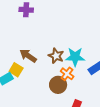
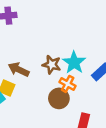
cyan star: (75, 57) -> (74, 63), turned -30

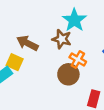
cyan star: (74, 63) -> (74, 20), moved

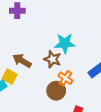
cyan star: (74, 20) -> (65, 43), turned 30

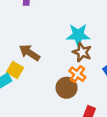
brown star: (52, 59) -> (82, 52), moved

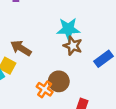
orange cross: (77, 74) -> (45, 89), moved

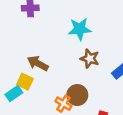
cyan star: (68, 29) -> (80, 29), moved

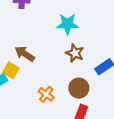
brown circle: (77, 95) -> (79, 88), moved

